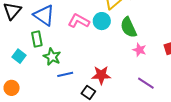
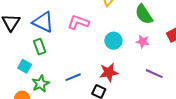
cyan circle: (102, 21) -> (113, 41), moved
green semicircle: (128, 27) -> (144, 14), moved
green star: (52, 57) -> (41, 84), moved, turned 30

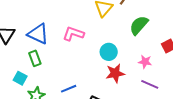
green semicircle: (144, 14) -> (139, 25), turned 75
pink star: (143, 42) -> (145, 62), moved
red star: (109, 72) -> (115, 73), moved

